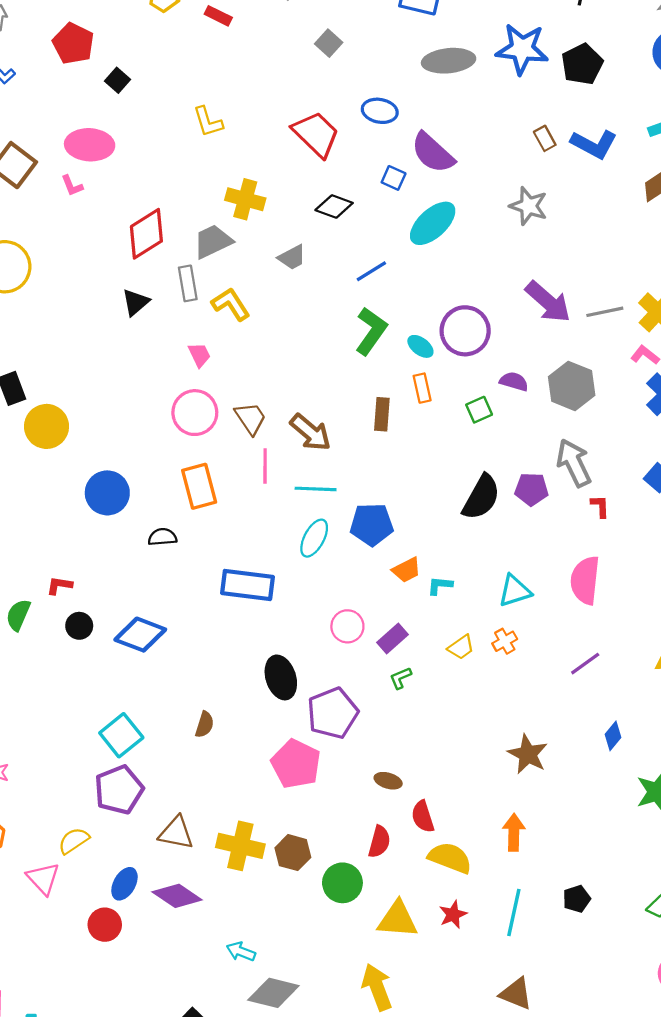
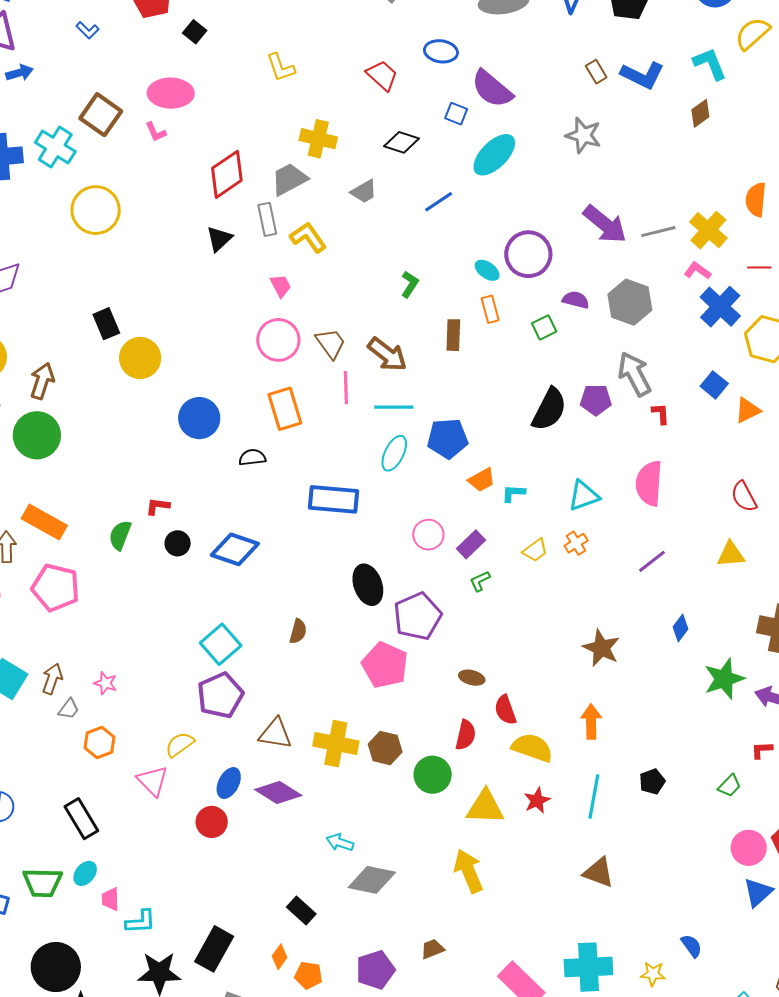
red trapezoid: (316, 134) -> (382, 75), size x0.7
green L-shape: (371, 331) -> (410, 284), moved, size x0.6

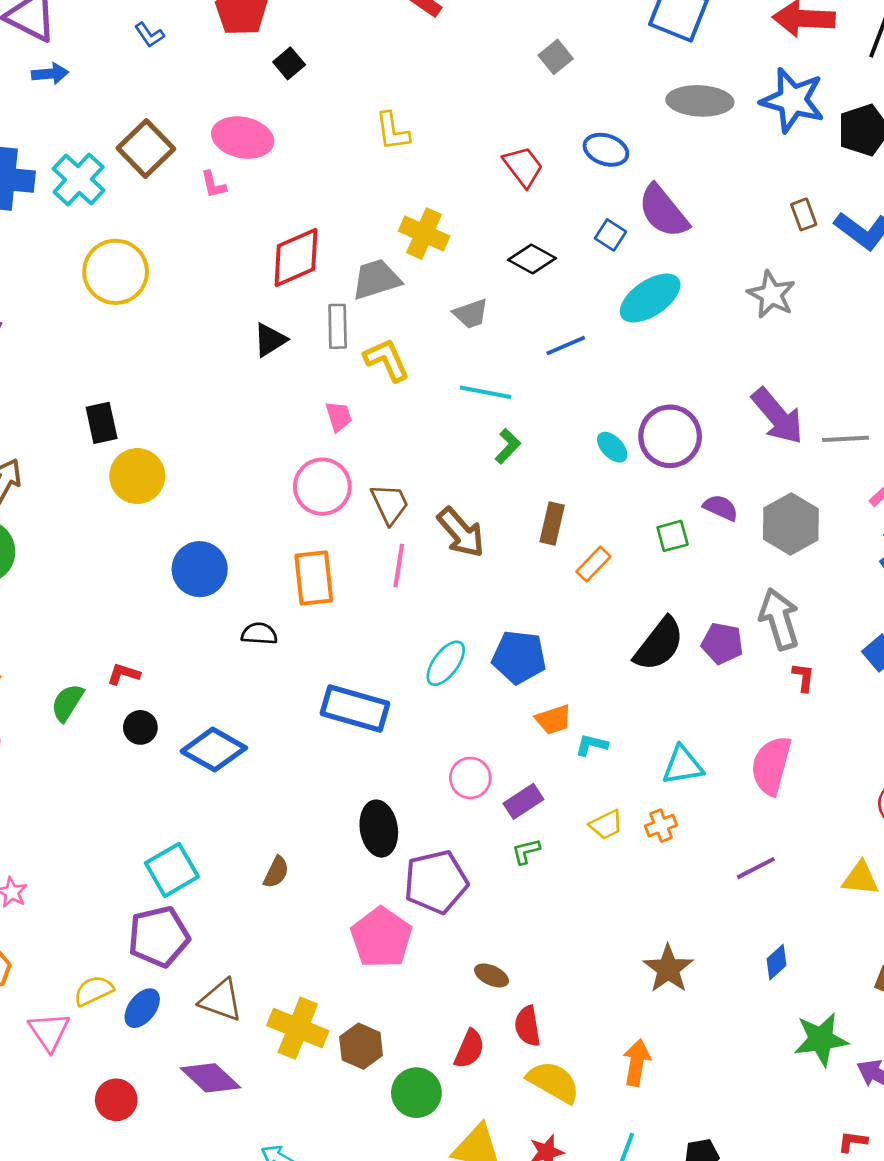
orange rectangle: (490, 309) -> (594, 564), moved, turned 48
cyan line: (394, 407) -> (486, 392), moved
blue ellipse: (229, 783) -> (142, 1008), moved

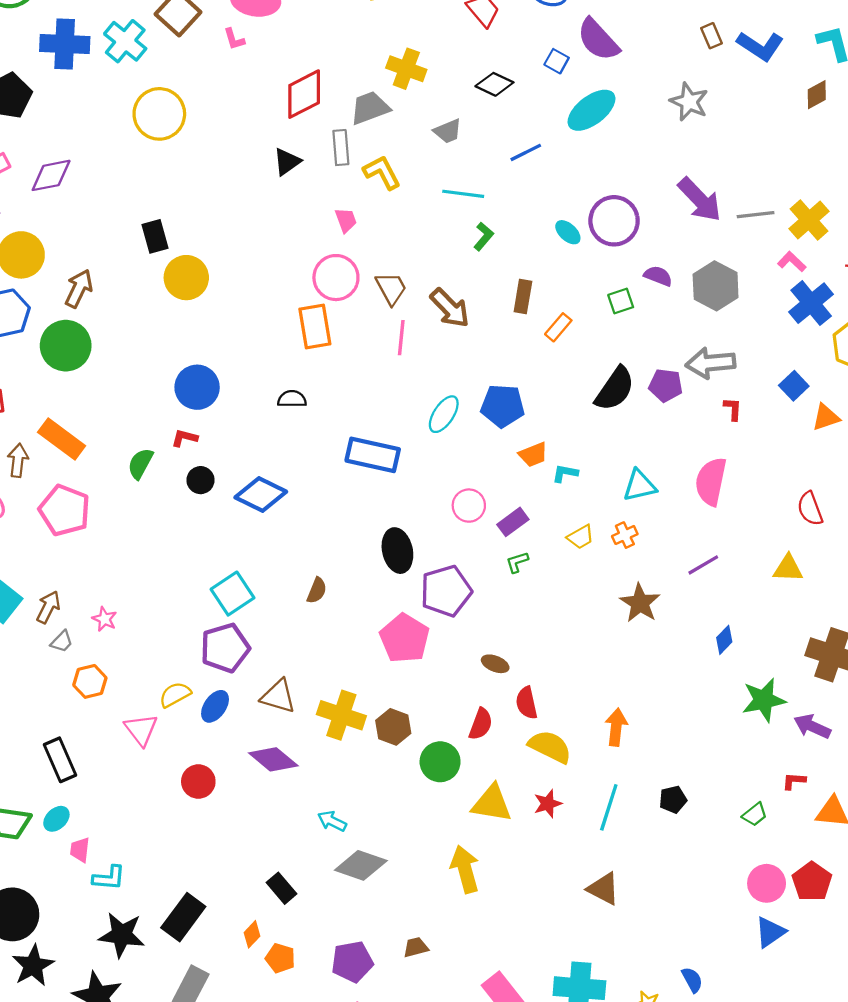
blue circle: (200, 569) -> (197, 387), moved
orange rectangle: (314, 578) -> (315, 326), moved
gray arrow: (779, 619) -> (711, 363), turned -75
brown star: (668, 969) -> (640, 603), moved

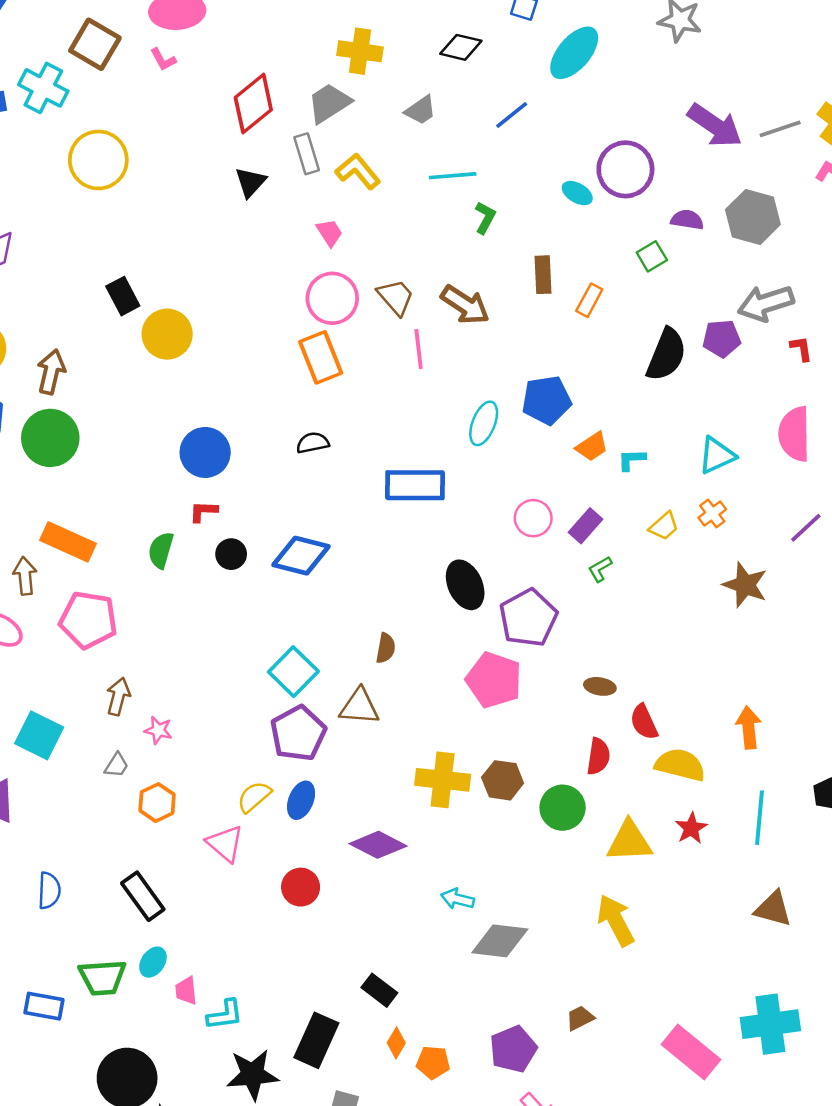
brown arrow: (48, 607) -> (118, 697), moved
brown triangle: (278, 696) -> (359, 707), moved
black rectangle: (281, 888) -> (379, 990), moved

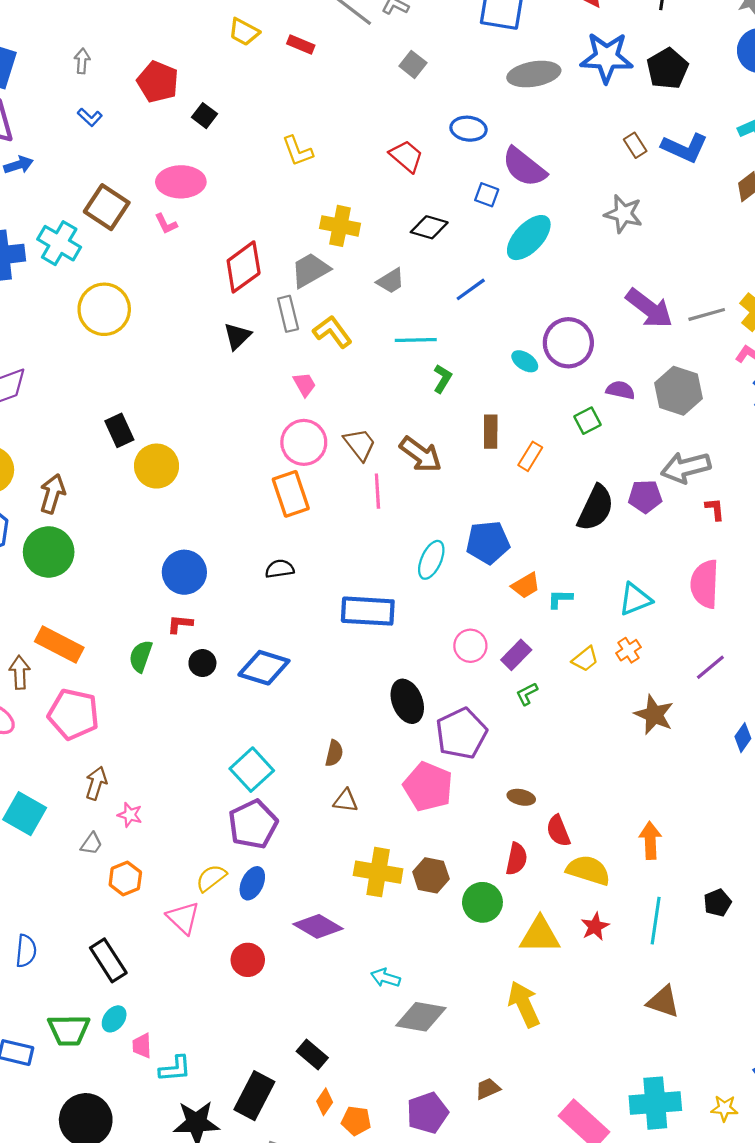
brown triangle: (359, 707) -> (345, 801), moved, size x0.7

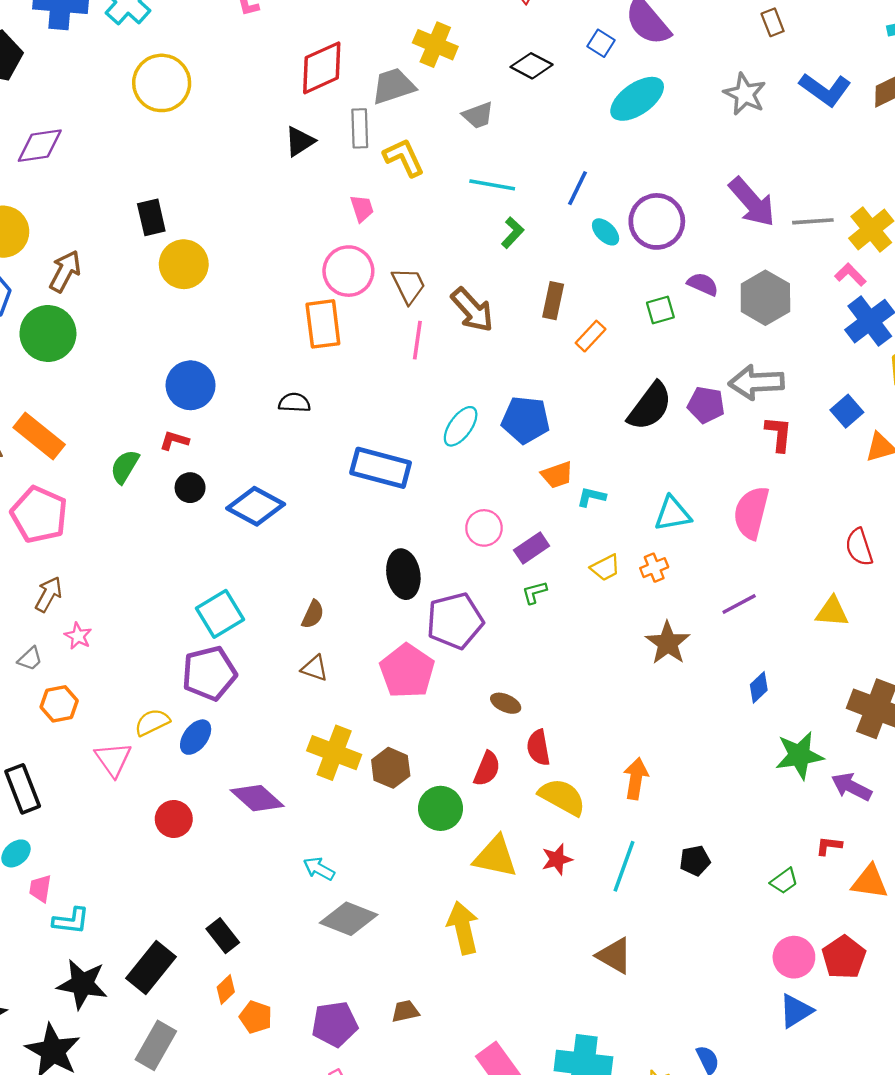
blue L-shape: (685, 148) -> (825, 89), moved
blue line: (471, 289) -> (577, 188), moved, turned -40
red L-shape: (715, 509) -> (779, 434), size x1.4

